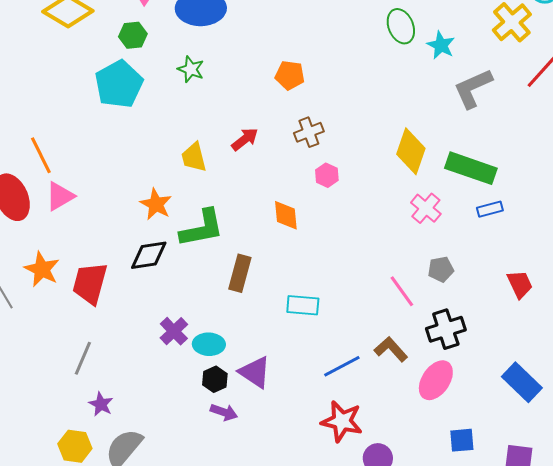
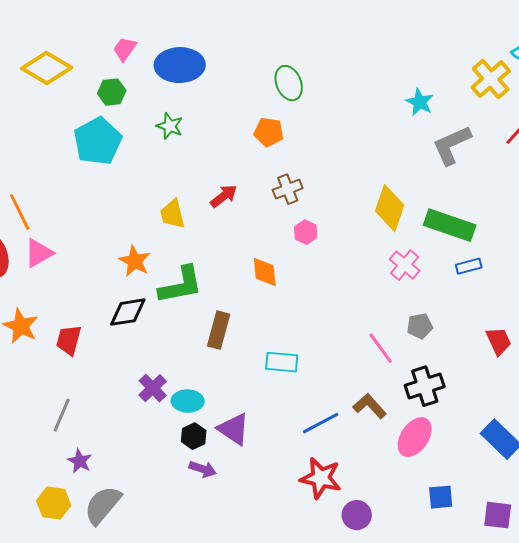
green ellipse: (401, 26) -> (289, 83), moved
red trapezoid: (90, 283) -> (69, 340), size x0.7

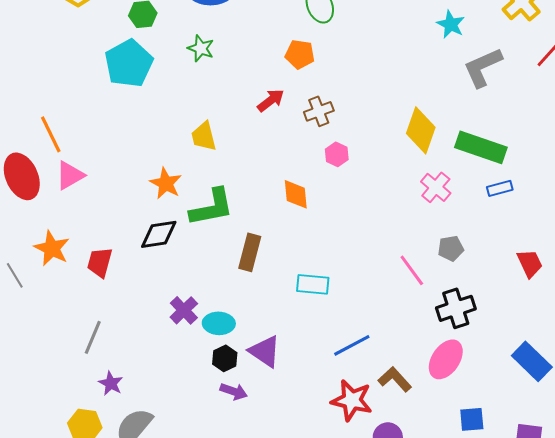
red arrow: (224, 196) -> (271, 100), moved
brown L-shape: (370, 406) -> (395, 379), moved

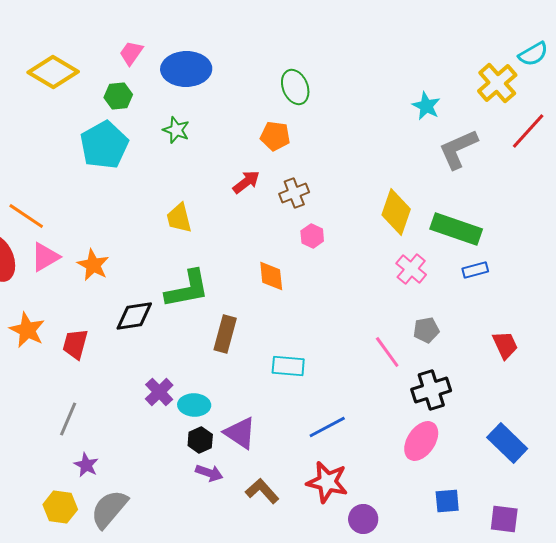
orange line: (51, 134) -> (26, 216), turned -30
orange star: (166, 183) -> (93, 265), moved
brown L-shape: (395, 379) -> (262, 491), moved

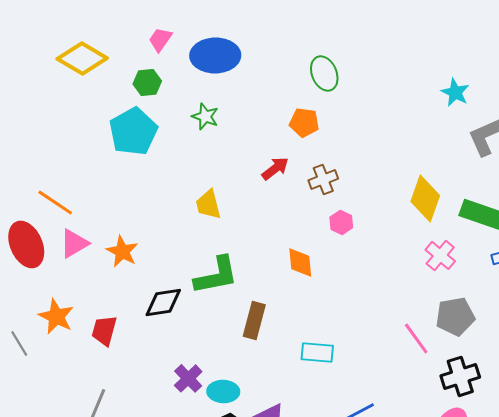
gray pentagon: (426, 330) -> (455, 316), size x1.5

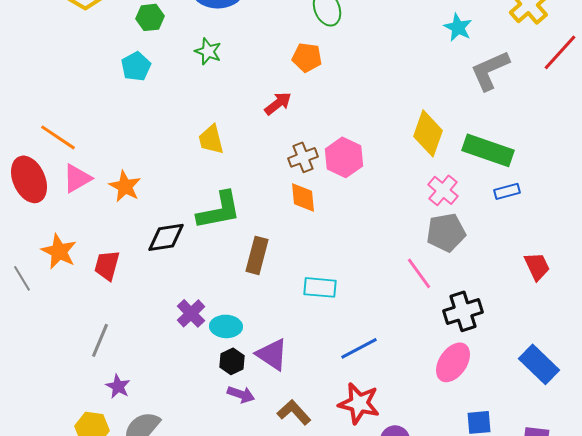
cyan pentagon: (133, 131) -> (136, 66), size x0.6
brown cross: (323, 179) -> (303, 157), moved
pink hexagon: (341, 222) -> (344, 157), size x1.6
gray pentagon: (455, 316) -> (446, 232), moved

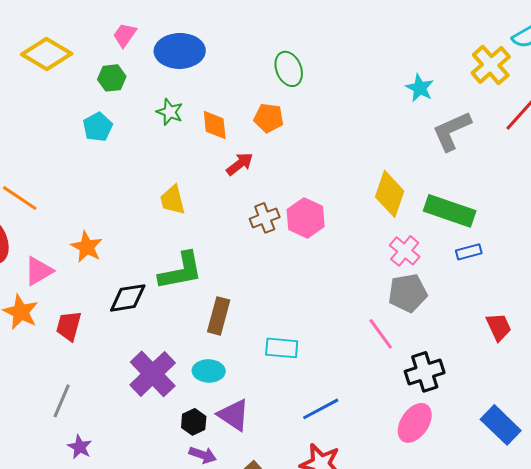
pink triangle: (77, 178) -> (39, 271), moved
orange diamond: (303, 197) -> (215, 125), moved
purple cross: (191, 313) -> (153, 374), size x1.6
cyan ellipse: (226, 326) -> (209, 371), moved

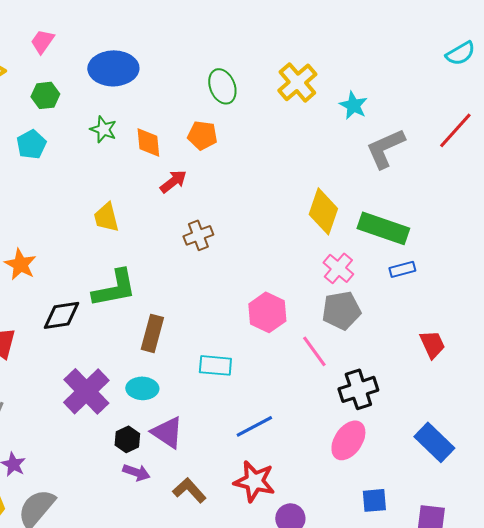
pink trapezoid: (125, 35) -> (42, 41), moved
yellow cross: (491, 65) -> (297, 82), moved
pink hexagon: (306, 218) -> (267, 312), moved

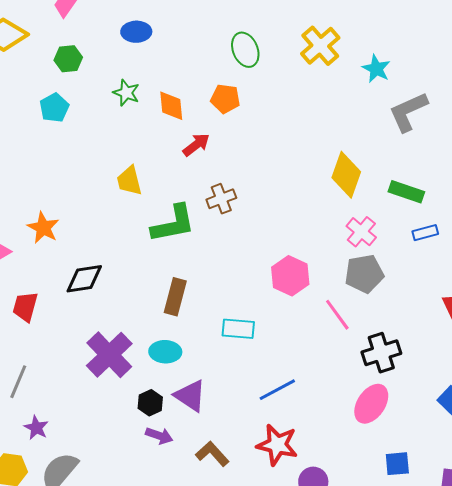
blue ellipse: (113, 68) -> (136, 32), size x0.6
green rectangle: (383, 228) -> (406, 192), size x0.7
green L-shape: (114, 288) -> (173, 224), moved

